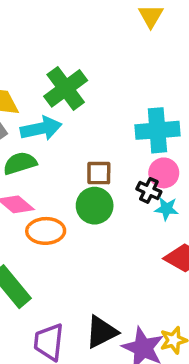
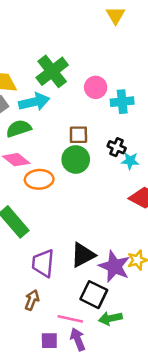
cyan cross: (157, 130) -> (122, 102), size x0.7
pink circle: (164, 173) -> (96, 87), moved

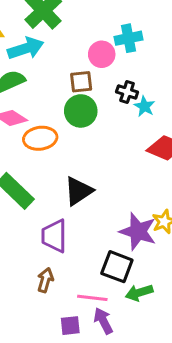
pink circle: (96, 87) -> (102, 54), moved
cyan star: (130, 161) -> (144, 106), turned 30
black triangle: (83, 255) -> (78, 191), moved

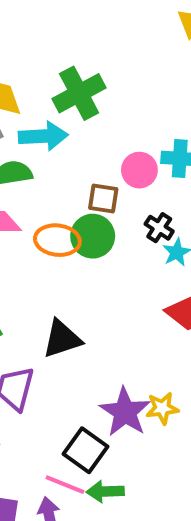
orange ellipse: (40, 138) -> (57, 240), moved
pink line: (92, 298) -> (65, 485), moved

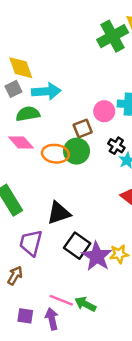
green cross: (79, 93) -> (113, 36), moved
brown square: (103, 199) -> (83, 128), turned -30
black square: (86, 450) -> (77, 246), moved
green arrow: (105, 491) -> (85, 304), turned 30

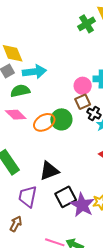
green cross: (113, 36) -> (87, 24), size x0.7
brown square: (83, 128) -> (83, 102), moved
orange ellipse: (55, 154) -> (44, 122), turned -35
black square: (77, 246) -> (66, 197), turned 30

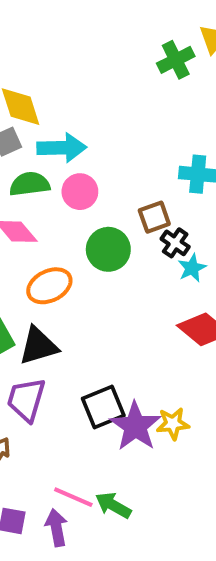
pink circle: (83, 86) -> (80, 192), moved
orange ellipse: (44, 122) -> (49, 286), moved
black triangle: (49, 171) -> (38, 346), moved

